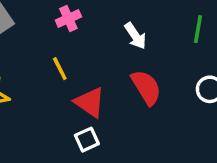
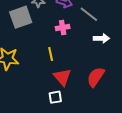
white arrow: (135, 36) -> (101, 38), moved, turned -70
red semicircle: (146, 87) -> (96, 77), turned -130

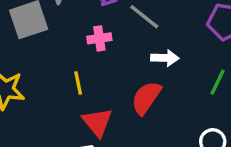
red semicircle: (96, 77) -> (146, 98), moved

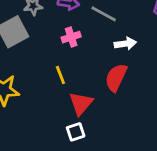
red triangle: (97, 122) -> (81, 103), turned 30

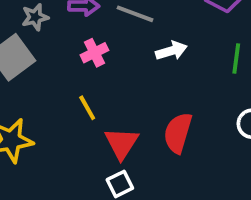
red semicircle: (116, 78) -> (178, 133), moved

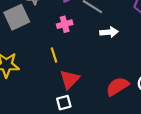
red semicircle: (178, 133) -> (117, 86), moved, turned 30

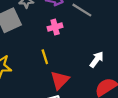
white arrow: (109, 32) -> (97, 59), moved, turned -49

